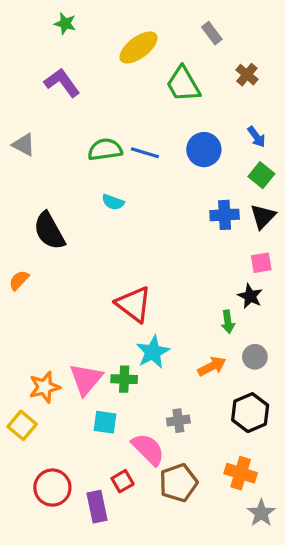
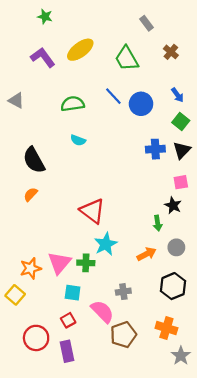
yellow ellipse: (139, 47) -> (80, 50), moved
blue line: (145, 153) -> (113, 96), moved, turned 30
orange semicircle: (19, 280) -> (31, 194), moved
red square: (123, 481) -> (68, 320), moved

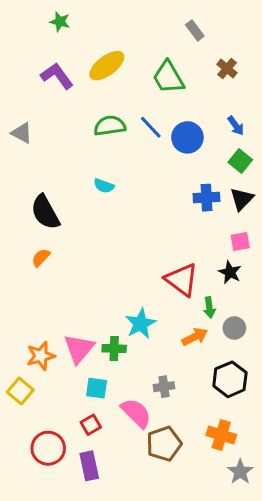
green semicircle: (73, 104) -> (110, 126), moved
red triangle: (92, 211) -> (182, 280), moved
green arrow: (158, 223) -> (209, 307), moved

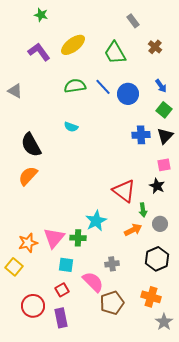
orange semicircle: (41, 258) -> (28, 176), size x1.5

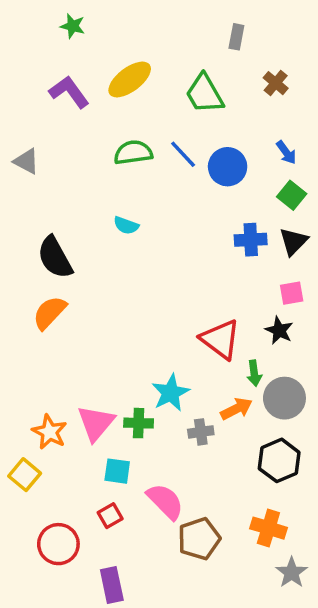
gray rectangle: (133, 21) -> (236, 37), turned 48
gray circle: (160, 224) -> (284, 398), size x1.5
orange star: (28, 243) -> (50, 432), turned -30
gray cross: (112, 264) -> (201, 432), moved
purple rectangle: (61, 318) -> (112, 585), moved

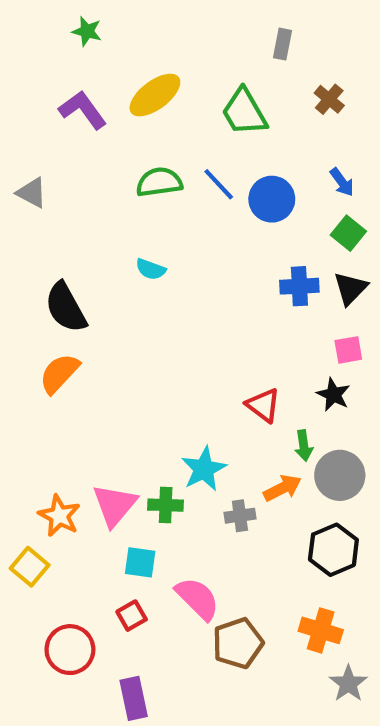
red triangle: (220, 339) -> (263, 405), size x0.7

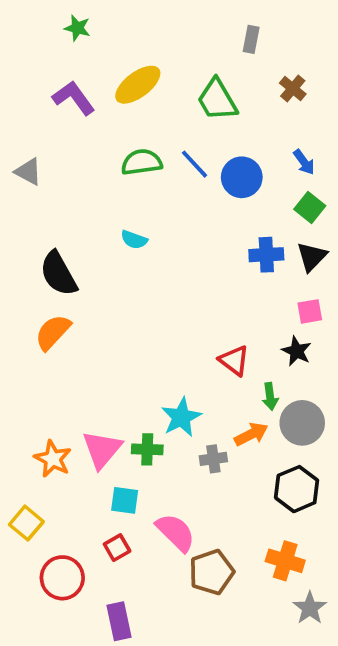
yellow square: (30, 567) -> (26, 523), moved

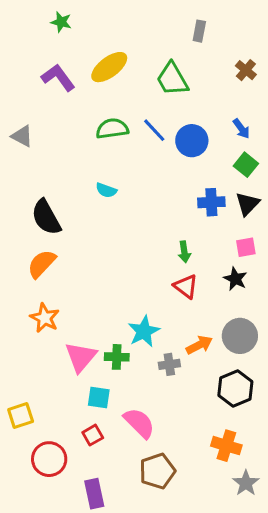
brown cross: (293, 88) -> (246, 70), moved
green arrow: (270, 396) -> (184, 252), moved
orange star: (53, 459) -> (45, 318), moved
yellow square: (26, 523) -> (21, 416), turned 32
brown pentagon: (212, 572) -> (157, 471), moved

